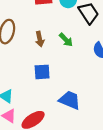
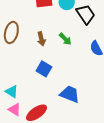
blue square: (42, 72) -> (44, 69), turned 35

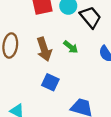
brown arrow: (41, 39) -> (44, 49), size x1.5

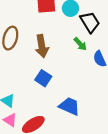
green arrow: (71, 47) -> (80, 44), moved

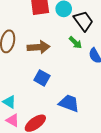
brown arrow: (42, 46) -> (38, 47), turned -80

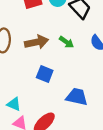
green arrow: (75, 43) -> (66, 42), moved

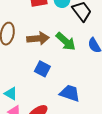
green arrow: (66, 42) -> (66, 41), size x1.5

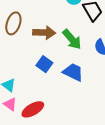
blue trapezoid: (70, 93) -> (73, 72), moved

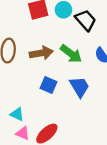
blue trapezoid: (73, 72) -> (79, 87), turned 45

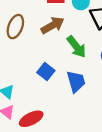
brown arrow: (41, 53) -> (53, 25), moved, turned -35

